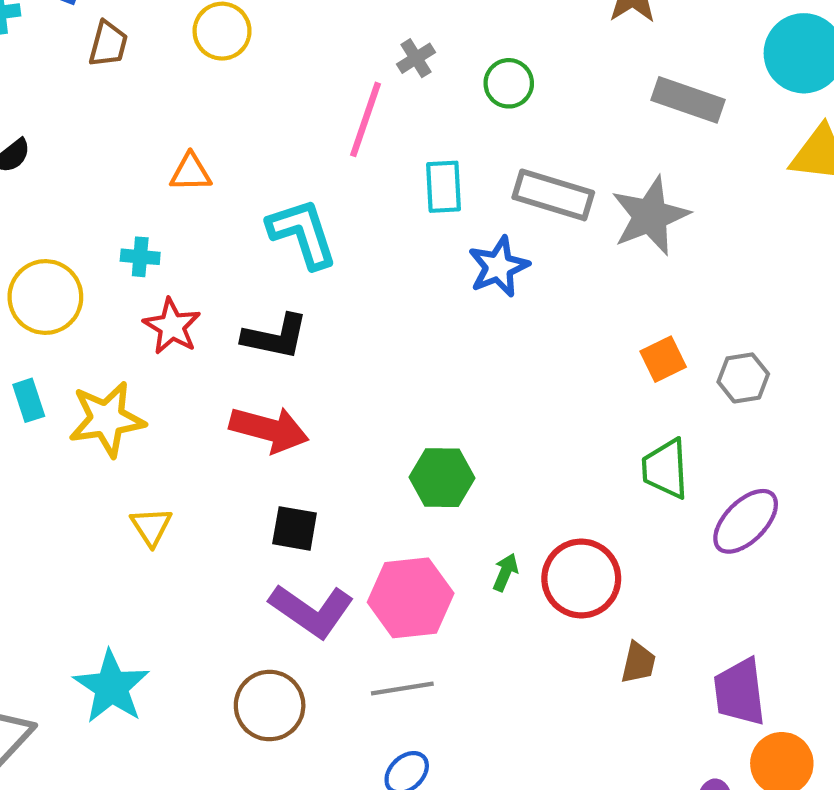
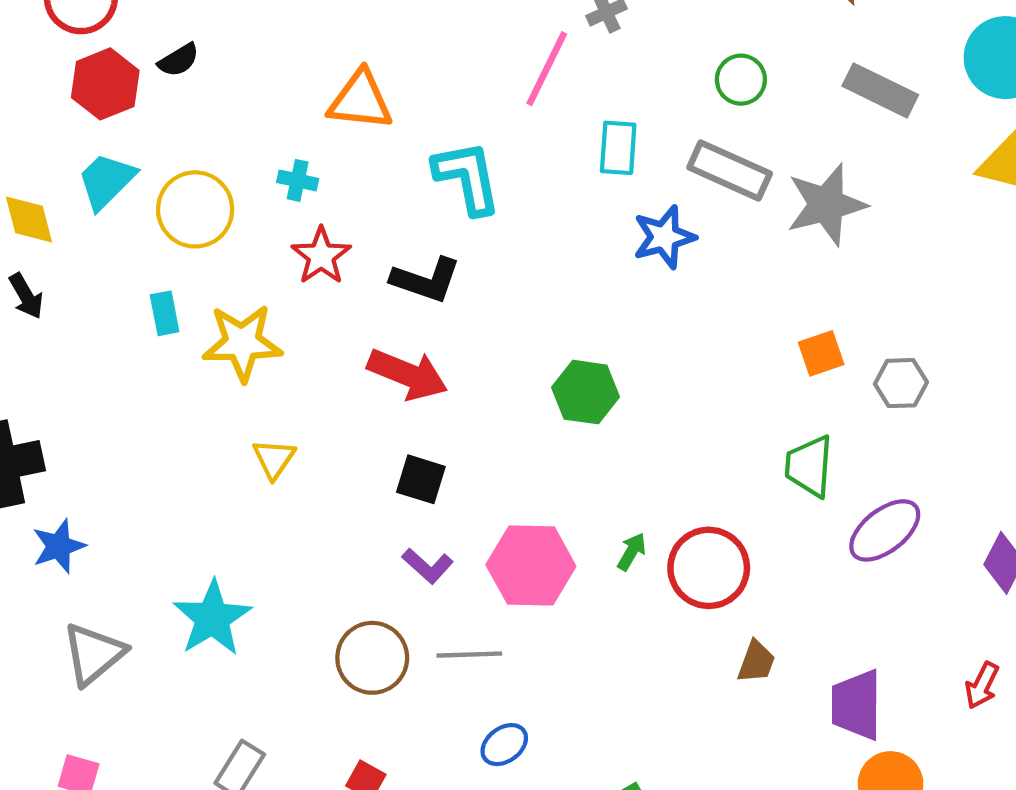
green circle: (509, 83) -> (741, 80), moved
orange triangle: (191, 172) -> (360, 100), size x1.5
green hexagon: (442, 478) -> (586, 392), moved
purple L-shape: (312, 611) -> (428, 566), size x0.6
gray line: (402, 688) -> (469, 655), moved

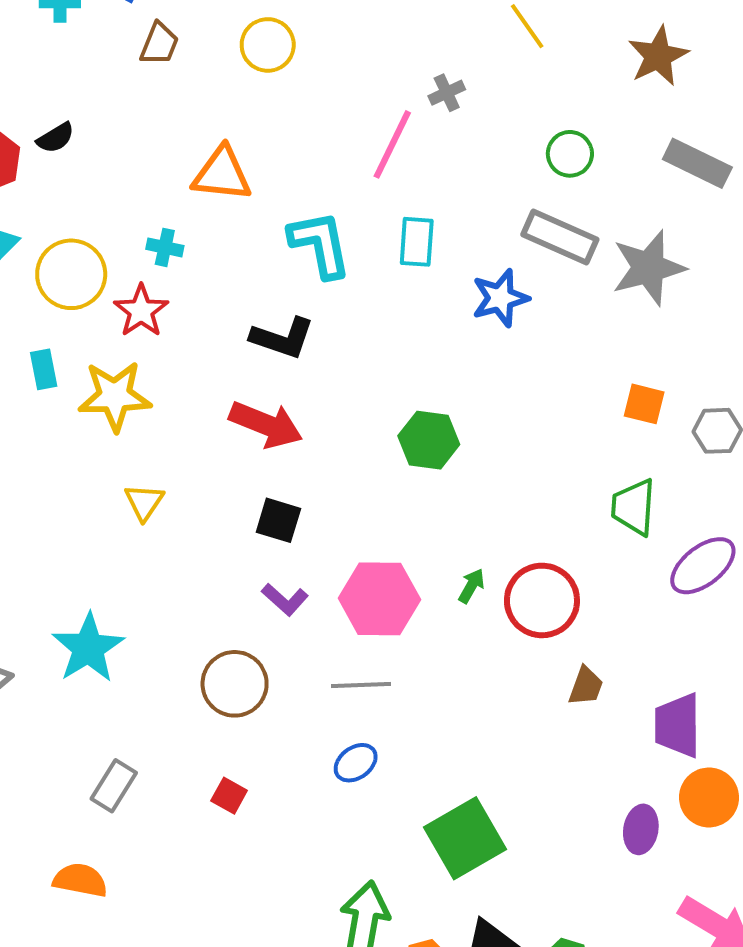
cyan rectangle: (618, 148) -> (417, 242), moved
red star: (321, 256) -> (141, 311), moved
orange square: (821, 353) -> (644, 404), turned 33
gray line: (469, 655) -> (361, 685), moved

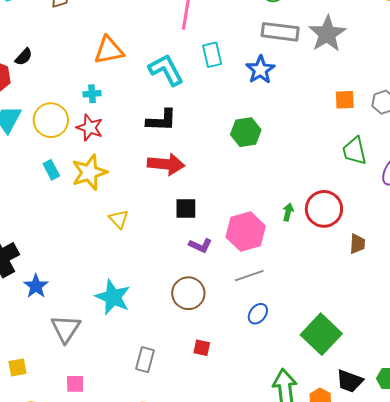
green hexagon: (429, 440) -> (246, 132), moved

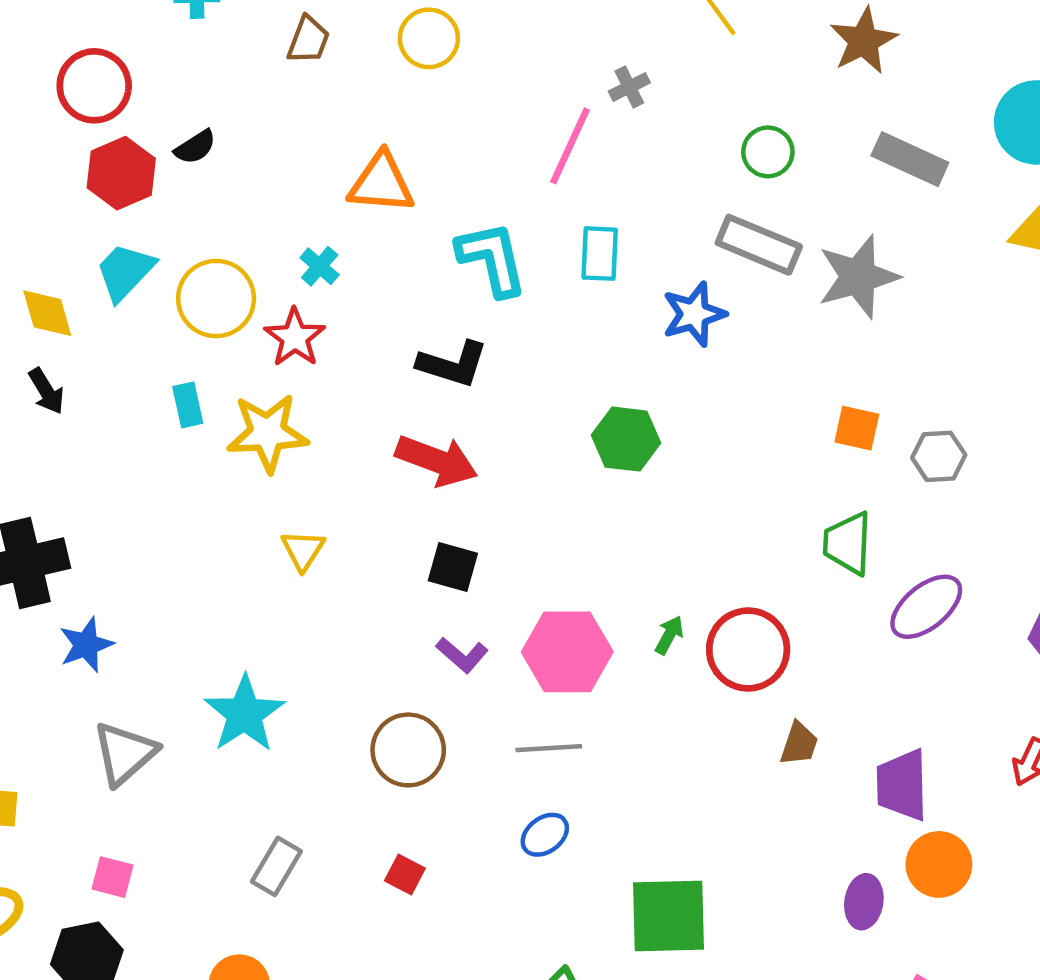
cyan cross: (92, 94) -> (320, 266), turned 30
green square: (321, 334) -> (668, 916), turned 30

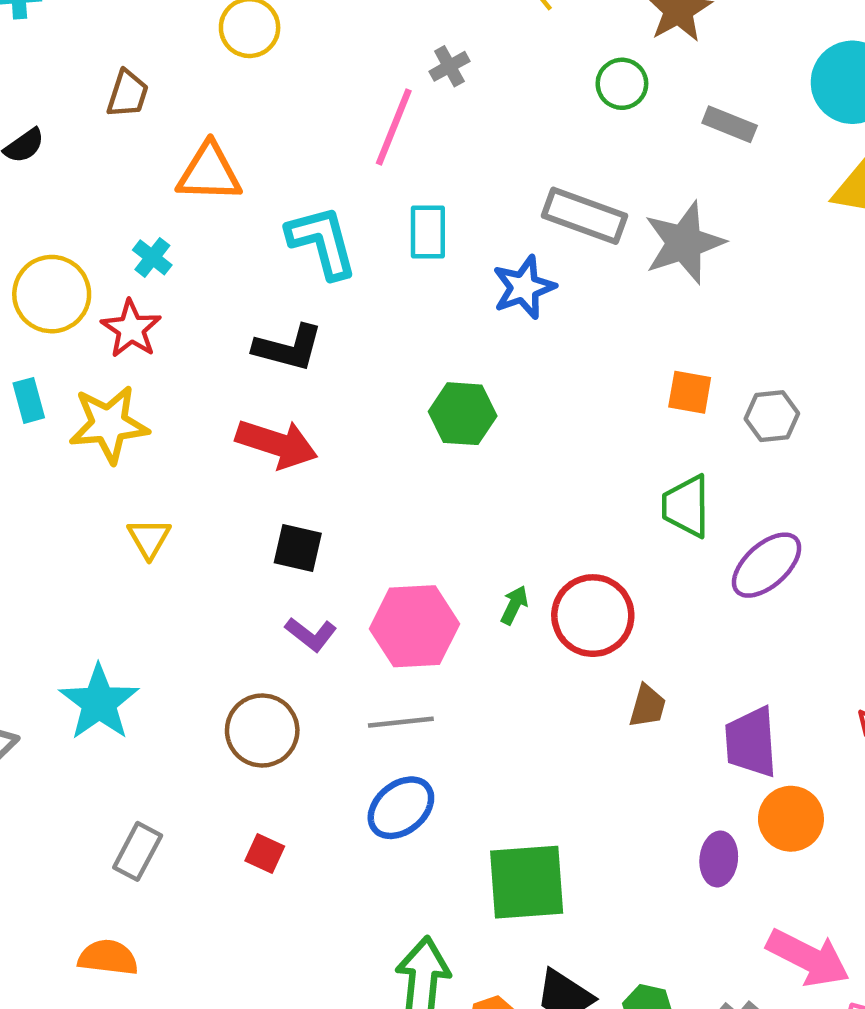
brown trapezoid: (308, 40) -> (128, 94), moved
green circle: (768, 152) -> (622, 84), moved
gray rectangle: (910, 159) -> (730, 124), size x0.7
blue ellipse: (545, 835) -> (401, 808), size x1.4

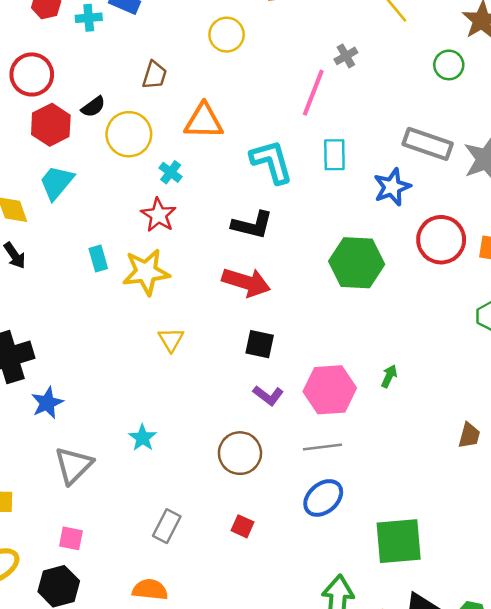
yellow circle: (52, 294) -> (129, 134), moved
green hexagon: (463, 414) -> (357, 263), size x1.4
red circle: (593, 616) -> (441, 240), moved
cyan star: (99, 702) -> (143, 438), size x0.6

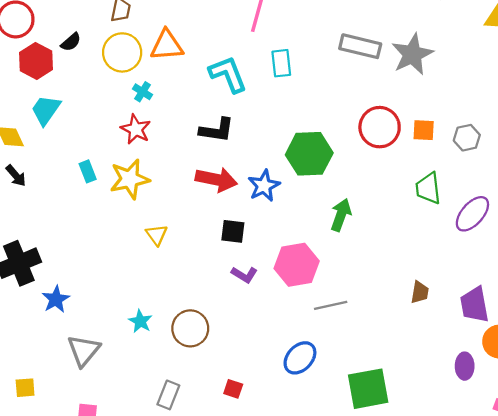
yellow circle: (129, 134) -> (122, 52), moved
blue star: (392, 187) -> (264, 186), moved
green arrow: (389, 376) -> (341, 215), moved, size x1.6
gray line: (322, 447) -> (331, 305), moved
brown circle: (240, 453) -> (190, 328), moved

